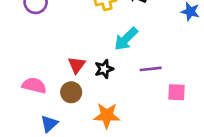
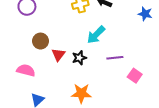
brown circle: (71, 92) -> (41, 41), moved
pink square: (177, 92) -> (135, 76), turned 32

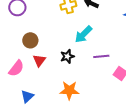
red triangle: (58, 55) -> (39, 60), moved
pink semicircle: (26, 70) -> (16, 68), turned 114

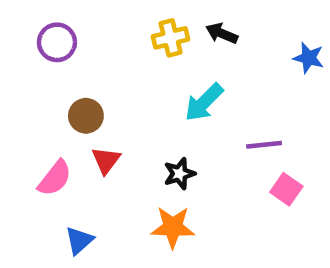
black star: (67, 56) -> (179, 174), moved
purple line: (101, 56) -> (264, 145), moved

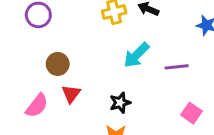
purple line: (264, 145) -> (177, 67), moved

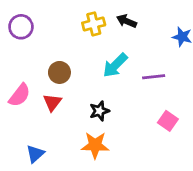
brown circle: (58, 64) -> (59, 72), moved
pink semicircle: (37, 106) -> (20, 95), moved

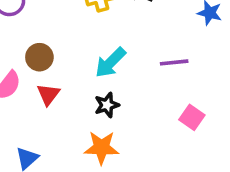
cyan arrow: (115, 65) -> (110, 62), moved
brown circle: (59, 72) -> (39, 57), moved

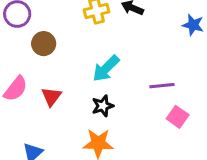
brown circle: (39, 57) -> (44, 44), moved
purple line: (174, 62) -> (162, 86), moved

